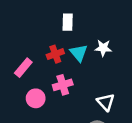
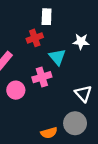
cyan triangle: (79, 53) -> (57, 57), moved
red cross: (55, 54) -> (35, 38), moved

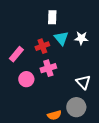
red cross: (35, 38) -> (42, 46), moved
cyan triangle: (57, 57) -> (61, 38), moved

